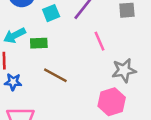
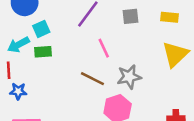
cyan square: (51, 13) -> (41, 29), moved
brown line: (55, 75) -> (92, 79), moved

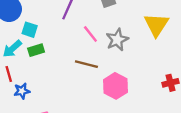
cyan square: (41, 29) -> (30, 30), turned -35
gray star: (129, 77) -> (117, 40), moved

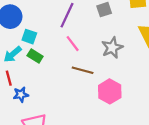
pink line: (90, 34) -> (73, 44), moved
green rectangle: (36, 50) -> (35, 56), turned 48

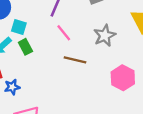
green rectangle: (35, 56) -> (25, 47), turned 32
pink hexagon: (110, 91) -> (123, 78), moved

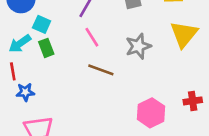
pink hexagon: (123, 78) -> (151, 113), moved

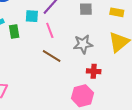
cyan square: (42, 24) -> (32, 16), moved, turned -32
red cross: (193, 101) -> (94, 71), moved

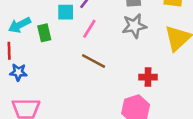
pink line: (50, 30) -> (89, 29), turned 56
gray star: (83, 44) -> (134, 26), moved

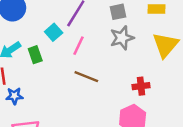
cyan square: (66, 12) -> (54, 32), turned -35

